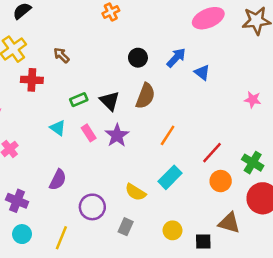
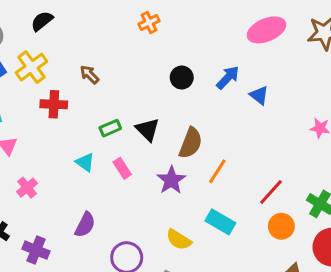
brown semicircle: (145, 96) -> (191, 143), moved
purple star: (117, 135) -> (171, 180), moved
cyan rectangle: (170, 177) -> (220, 222), turned 75

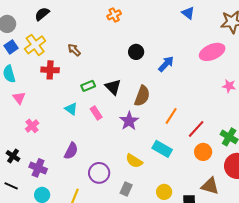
pink ellipse: (266, 30) -> (212, 52), moved
blue arrow: (228, 78) -> (166, 64), moved
blue triangle: (259, 95) -> (188, 13), moved
orange line: (217, 171) -> (171, 116), moved

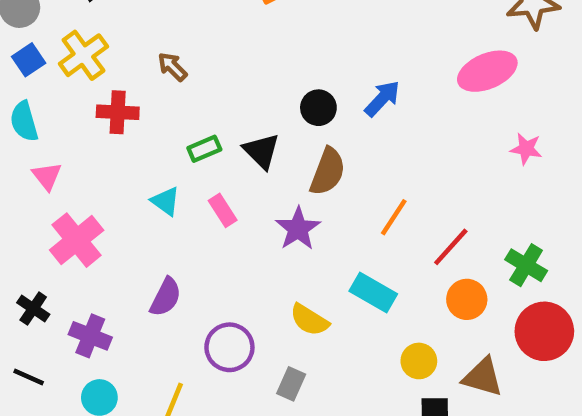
black circle: (136, 52) -> (318, 108), moved
pink cross: (32, 126) -> (77, 240), size x1.6
yellow circle: (164, 192) -> (419, 361), moved

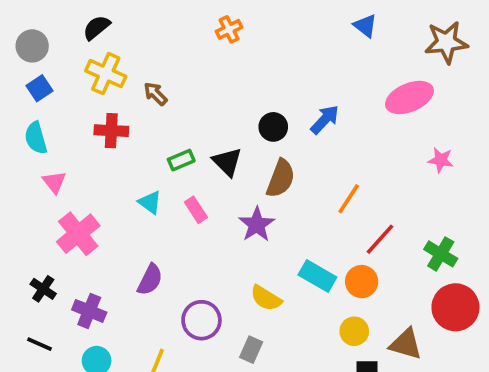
yellow cross: (83, 55) -> (106, 74), moved, turned -30
orange line: (394, 217) -> (349, 199), moved
orange circle: (467, 299) -> (362, 282), moved

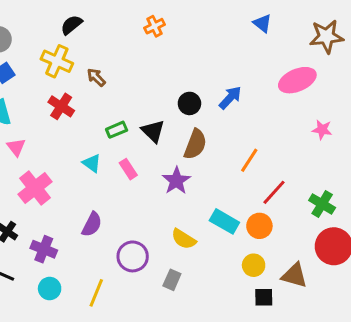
black semicircle: (97, 28) -> (71, 25), moved
red cross: (111, 131) -> (61, 106), turned 30

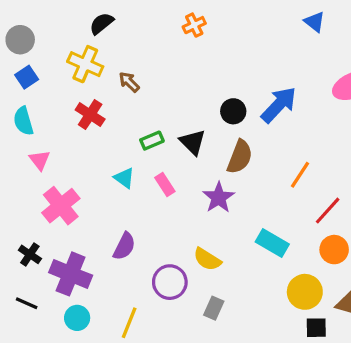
blue arrow: (230, 98) -> (279, 105), size x1.4
orange circle: (259, 226) -> (334, 250), moved
yellow semicircle: (184, 239) -> (207, 259), moved
purple cross: (44, 249) -> (71, 274), size x1.4
yellow circle: (254, 265) -> (305, 292), size x1.4

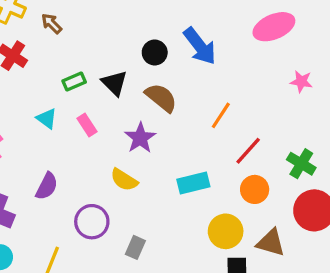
blue arrow: (279, 105) -> (200, 46), turned 99
brown semicircle: (240, 157) -> (161, 98), turned -72
cyan rectangle: (272, 243) -> (193, 183), turned -44
yellow semicircle: (207, 259) -> (124, 180), moved

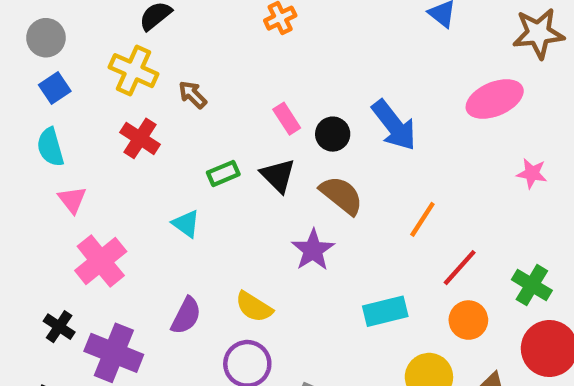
pink rectangle: (87, 125) -> (287, 119), moved
yellow semicircle: (124, 180) -> (254, 307), moved

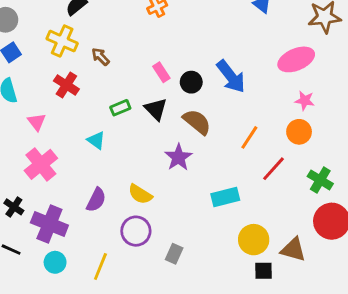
pink star: (532, 173) -> (305, 101), moved
pink triangle: (72, 200) -> (37, 122), moved
orange circle: (468, 320) -> (299, 132), moved

